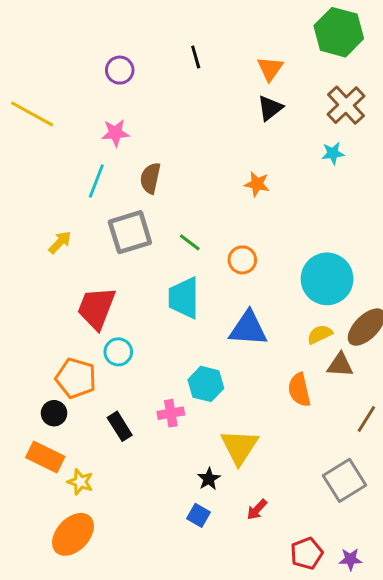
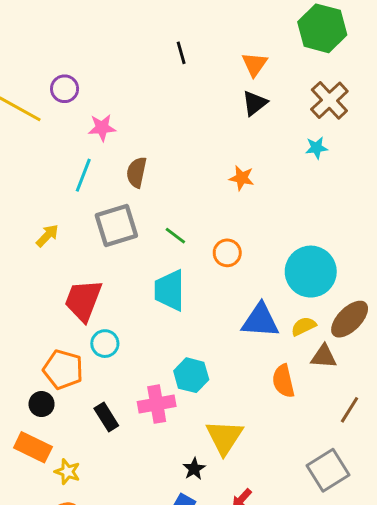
purple circle: (120, 70) -> (65, 89), moved
blue triangle: (248, 329) -> (260, 321), moved
pink cross: (171, 413) -> (157, 404), size x1.4

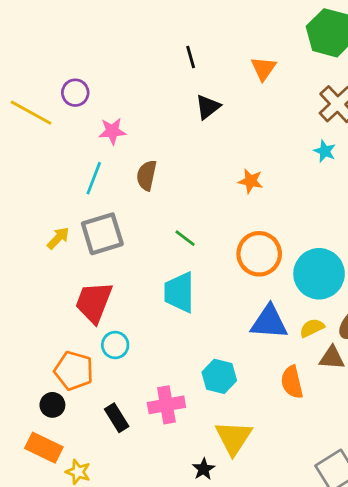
black triangle: (255, 103) -> (208, 107), moved
cyan star: (316, 148) -> (325, 151), turned 30
gray square: (116, 226) -> (102, 234), moved
orange circle: (227, 253) -> (259, 254), moved, size x1.6
cyan hexagon: (191, 375) -> (219, 376), moved

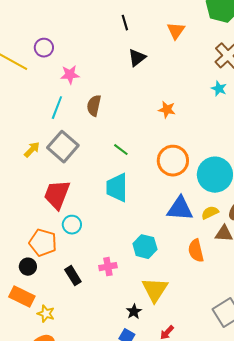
gray square: (102, 234) -> (63, 147), turned -32
pink cross: (166, 405) -> (108, 267), size x0.7

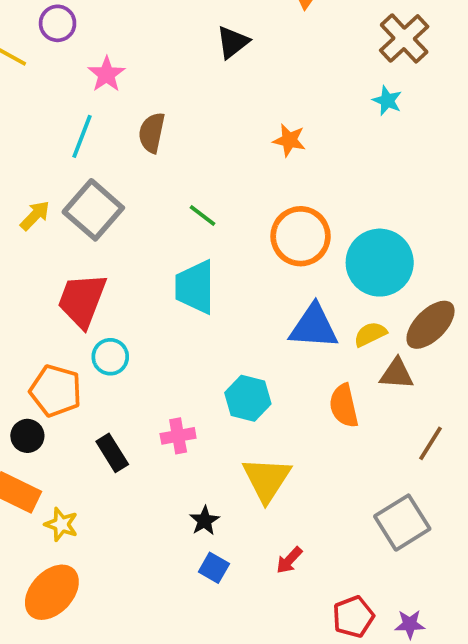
pink star: (70, 75) -> (107, 74), turned -30
black star: (134, 312) -> (204, 521), moved

